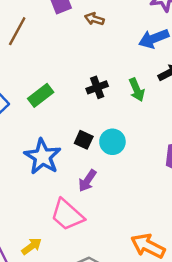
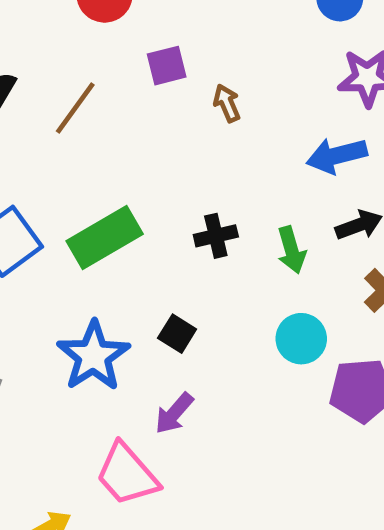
brown arrow: (94, 19) -> (227, 103), turned 42
green rectangle: (41, 95) -> (105, 237), size x1.4
cyan circle: (112, 142) -> (301, 339), moved

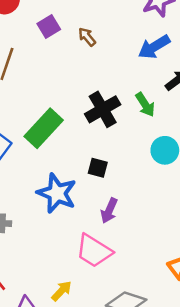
black cross: (216, 236) -> (103, 109), size x1.5

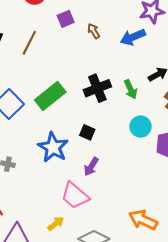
blue arrow: (154, 47) -> (133, 37), moved
yellow arrow: (62, 291) -> (56, 224), moved

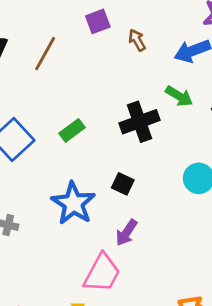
green arrow: (131, 89) -> (179, 96), moved, turned -36
green rectangle: (50, 96) -> (72, 130), size x0.6
pink trapezoid: (75, 196) -> (102, 273), turned -104

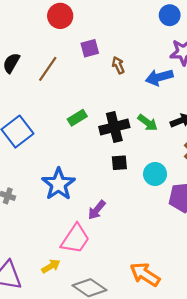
green arrow: (179, 96) -> (148, 123), moved
green rectangle: (72, 130) -> (77, 118), moved
black square: (123, 184) -> (119, 163), moved, turned -35

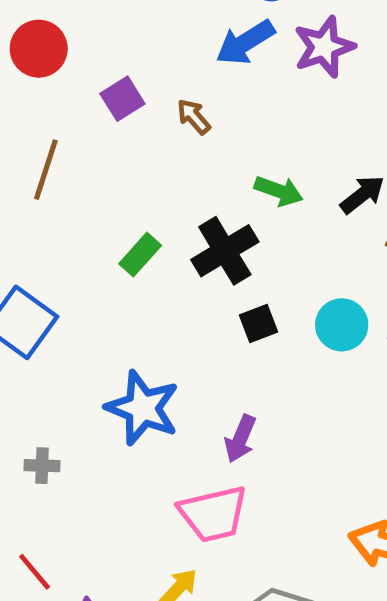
blue arrow: (159, 77) -> (245, 42), moved
green arrow: (148, 123) -> (279, 191), moved
pink trapezoid: (75, 239) -> (213, 514), turned 60

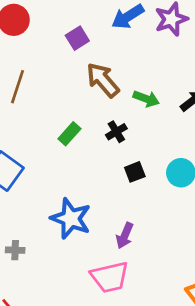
purple square: (122, 99) -> (77, 38), moved
brown arrow: (194, 117) -> (103, 80), moved, size x1.8
black cross: (225, 251) -> (116, 132), size x0.6

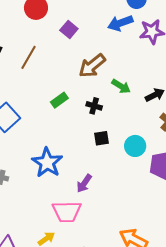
purple square: (77, 38) -> (69, 29), moved, turned -30
brown arrow: (103, 80) -> (92, 66), turned -100
black cross: (116, 132) -> (94, 106), turned 35

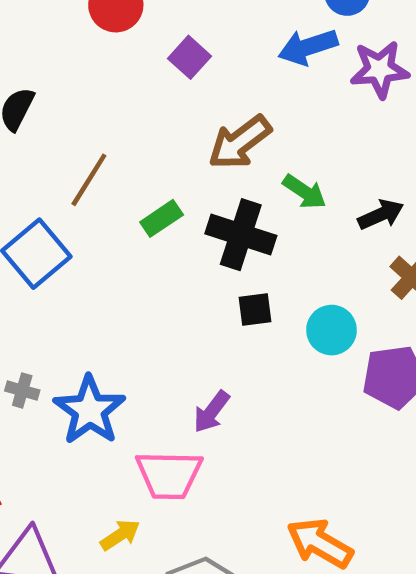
brown line: (28, 57) -> (89, 180), moved
black cross: (94, 106) -> (241, 235), size x1.8
blue star: (47, 163) -> (90, 410), moved

